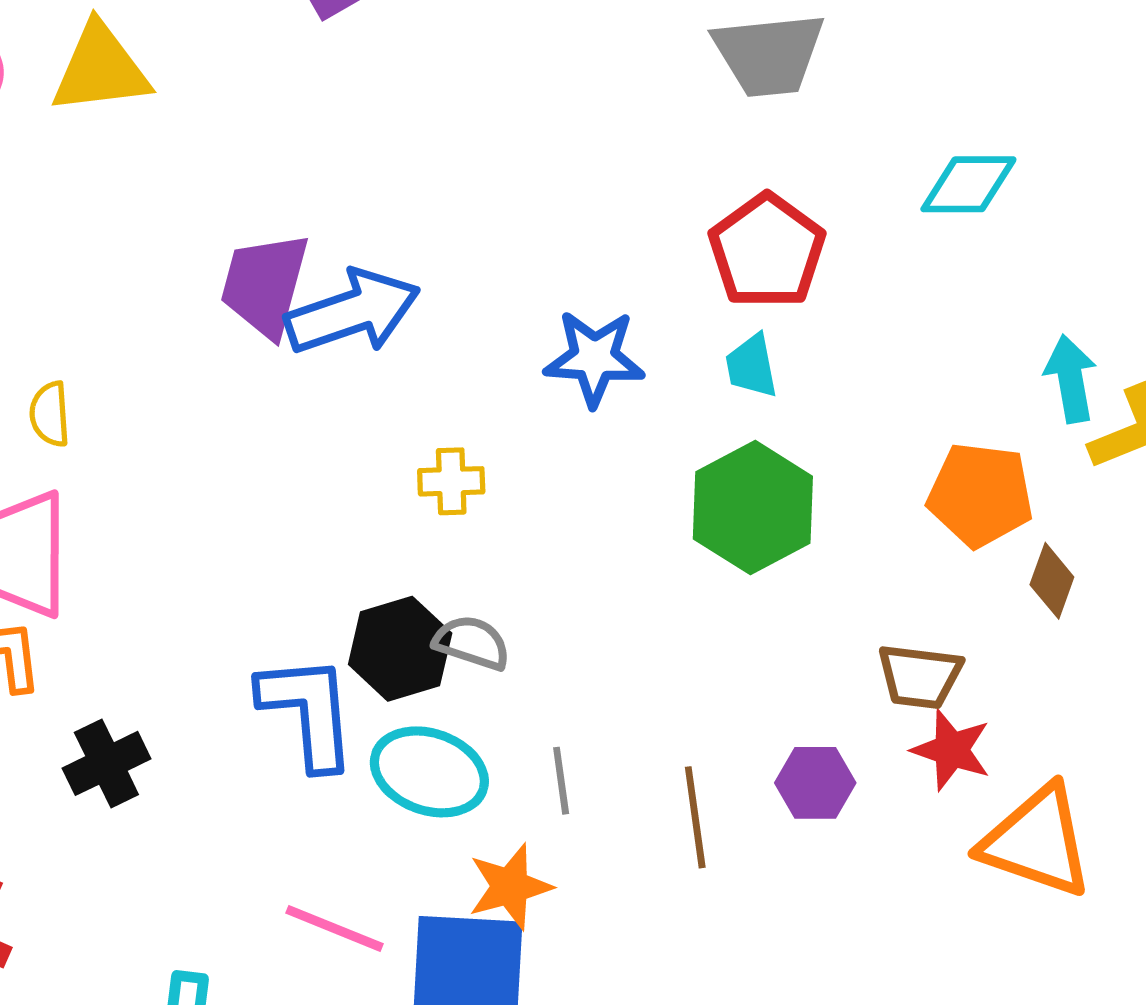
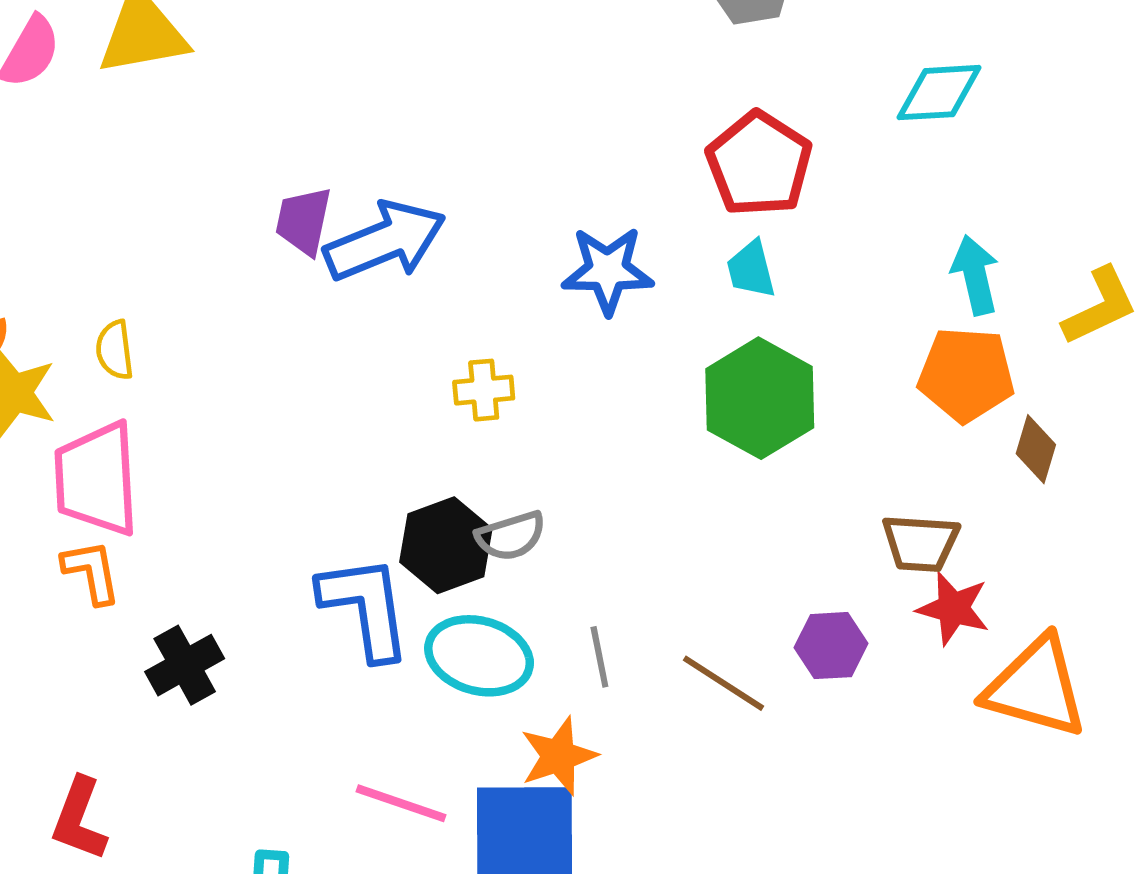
purple trapezoid: (265, 285) -> (303, 221), size x0.7
cyan arrow: (1071, 379) -> (975, 275), moved
gray semicircle: (472, 643) -> (511, 536), turned 148
brown line: (695, 817) -> (724, 683), turned -46

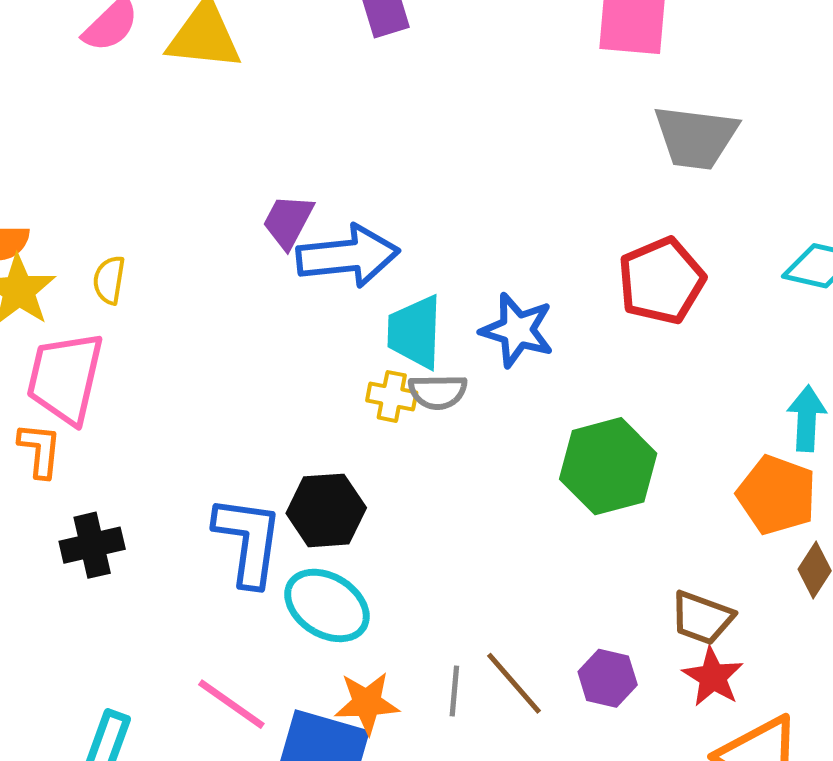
cyan trapezoid: (751, 269) -> (415, 332), moved, size x1.5
gray semicircle: (511, 536) -> (438, 392), moved
gray line: (599, 657) -> (454, 691), moved

